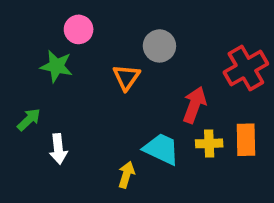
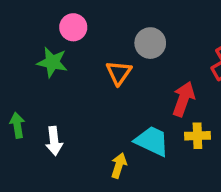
green arrow: (29, 120) -> (17, 125), moved, turned -55

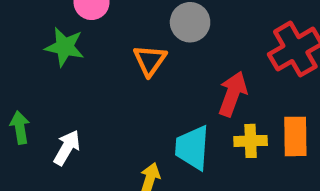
white arrow: (54, 141) -> (67, 148), turned -144
cyan trapezoid: (152, 141) -> (192, 148), turned -111

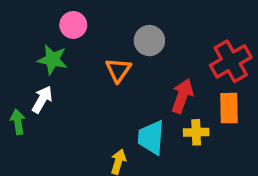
orange rectangle: (295, 136) -> (229, 108), moved
white arrow: (67, 148) -> (42, 99), moved

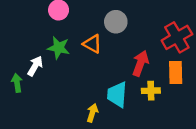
green star: (53, 60) -> (59, 48), moved
orange triangle: (118, 70) -> (92, 44), turned -36

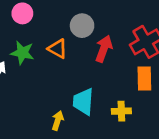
red arrow: (141, 63) -> (104, 49), moved
yellow cross: (151, 91) -> (121, 111), moved

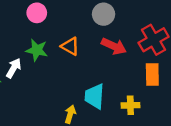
gray circle: (82, 26) -> (104, 14), moved
red arrow: (104, 49) -> (114, 46), turned 95

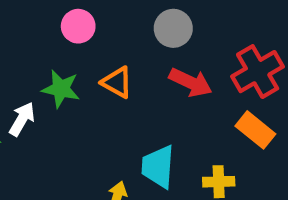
pink circle: (37, 13) -> (78, 26), moved
orange rectangle: (152, 74) -> (255, 130), turned -50

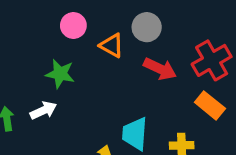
orange triangle: (117, 82) -> (112, 45), moved
white arrow: (22, 119) -> (43, 110), moved, turned 35

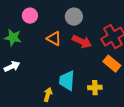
orange triangle: (112, 45) -> (54, 39), moved
green star: (60, 74) -> (13, 38), moved

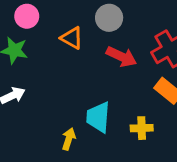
pink circle: (30, 16) -> (27, 16), moved
orange triangle: (54, 39) -> (72, 38), moved

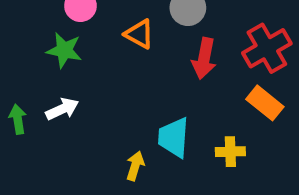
red arrow: (121, 57) -> (204, 58), turned 76

